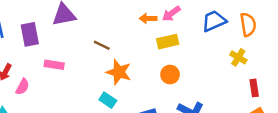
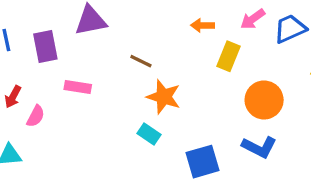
pink arrow: (171, 14) -> (253, 19), moved
yellow rectangle: (168, 42) -> (228, 56), turned -55
orange circle: (170, 75) -> (264, 100), moved, size x1.5

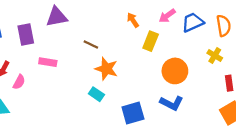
orange arrow: (202, 25) -> (133, 20), turned 56

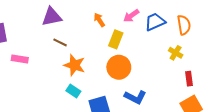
purple triangle: (57, 17) -> (52, 17), moved
orange circle: (175, 71) -> (119, 67), moved
cyan rectangle: (96, 94) -> (73, 91), moved

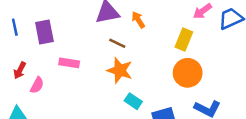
orange arrow: (99, 20) -> (138, 20), moved
orange star: (74, 65) -> (120, 70), moved

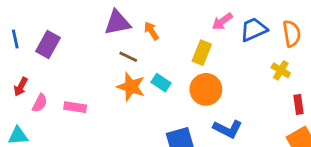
purple rectangle: (44, 32) -> (48, 44), turned 40
pink rectangle: (69, 63) -> (75, 107), moved
cyan rectangle: (133, 101) -> (161, 83), moved

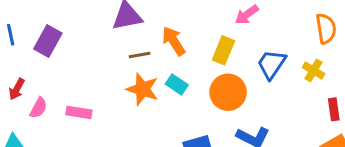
blue trapezoid: (254, 29) -> (272, 64), moved, turned -32
orange arrow: (151, 31) -> (174, 41), moved, size x1.4
brown line: (128, 57) -> (139, 55), turned -36

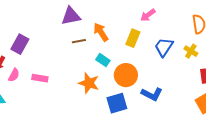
purple rectangle: (48, 41) -> (20, 44), moved
orange star: (143, 89) -> (89, 83), moved
orange circle: (228, 92) -> (126, 75), moved

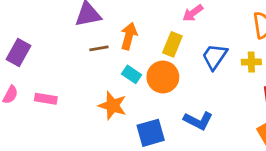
orange arrow: (101, 32) -> (129, 36), turned 48
yellow cross: (191, 51) -> (251, 62), turned -32
orange circle: (126, 75) -> (163, 77), moved

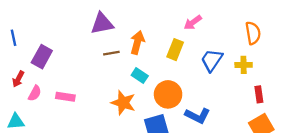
orange circle: (163, 77) -> (168, 94), moved

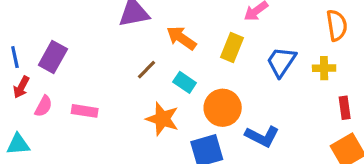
blue line: (13, 38) -> (15, 57), moved
orange arrow: (137, 42) -> (181, 38), turned -70
brown line: (111, 53) -> (146, 70), moved, turned -35

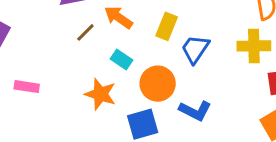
blue trapezoid: (281, 62) -> (195, 49), moved
yellow cross: (324, 68) -> (254, 46), size x1.5
brown line: (146, 70) -> (85, 32), moved

